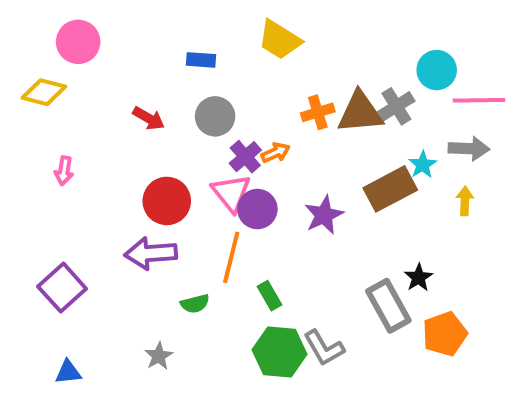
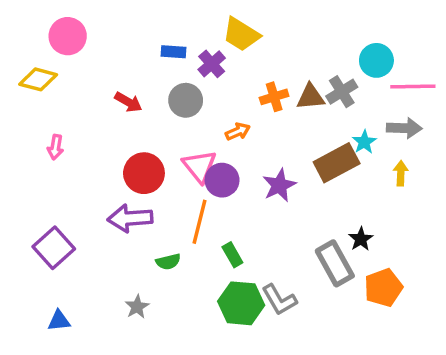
brown triangle: (360, 112) -> (311, 97), size x0.7
purple cross: (245, 157) -> (212, 64), moved

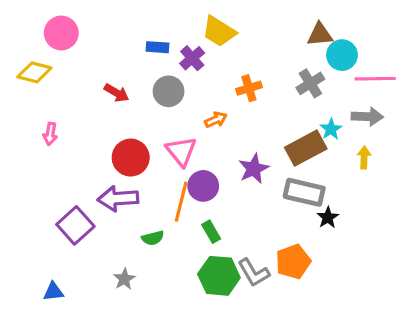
brown triangle: (311, 97) -> (320, 35), moved
purple circle: (222, 180) -> (203, 186), moved
purple square: (54, 248) -> (75, 225), moved
gray rectangle: (335, 263) -> (304, 192), moved, turned -48
orange pentagon: (383, 288) -> (293, 262), moved

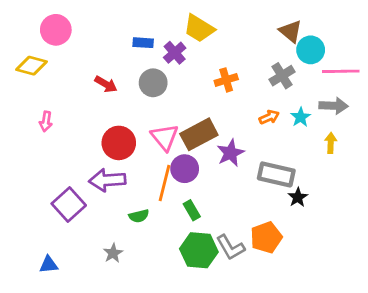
brown triangle: (320, 35) -> (291, 31), turned 45
orange arrow: (216, 120) -> (269, 117), moved
brown rectangle: (306, 148) -> (199, 134), moved

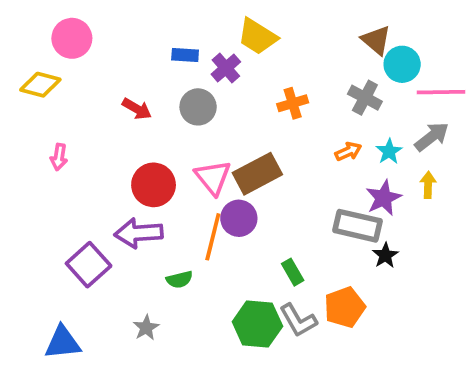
gray cross: (282, 76) -> (365, 98), turned -30
gray arrow: (334, 106) -> (432, 137), turned -40
purple star: (230, 153) -> (384, 198), moved
green rectangle: (192, 210) -> (293, 272), moved
blue triangle: (49, 265) -> (63, 343), size x1.5

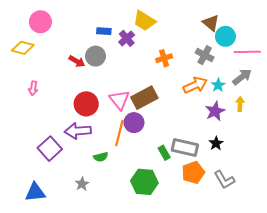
gray circle: (198, 107) -> (96, 56), moved
orange arrow: (348, 151) -> (195, 85), size x1.6
gray rectangle: (358, 226) -> (185, 148), moved
gray L-shape: (298, 320) -> (224, 180), moved

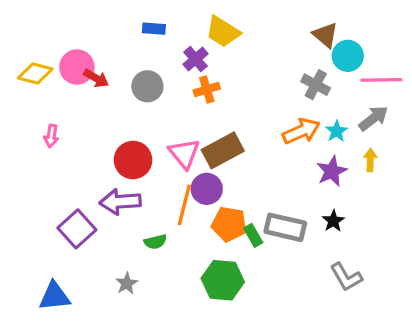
pink circle: (40, 22) -> (77, 67), moved
blue rectangle: (104, 31) -> (154, 29), moved
orange cross: (164, 58) -> (207, 89), moved
red arrow: (77, 61) -> (96, 78), moved
orange pentagon: (193, 172) -> (229, 224), moved, turned 30

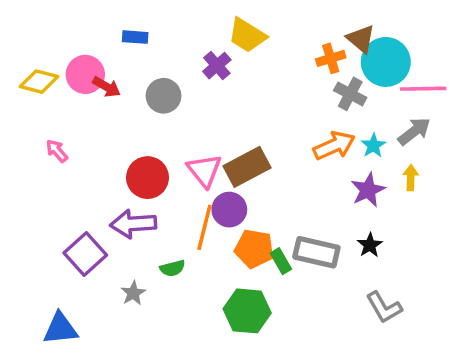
blue rectangle: (154, 29) -> (135, 37), moved
cyan circle: (348, 56) -> (386, 62), size x1.4
orange cross: (207, 89) -> (331, 58), moved
pink arrow: (51, 136) -> (57, 151), turned 130
gray star: (127, 283) -> (133, 293), moved

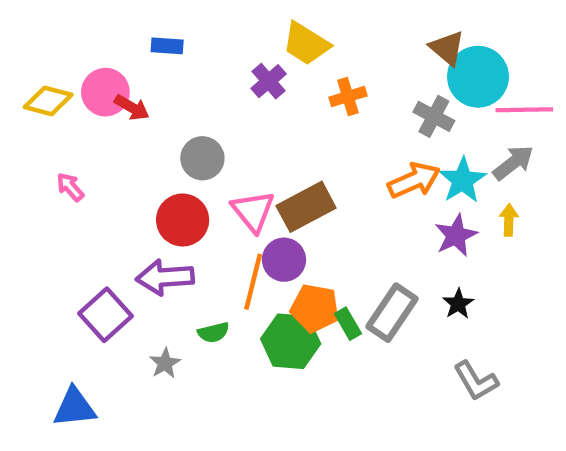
orange cross: (331, 58) -> (348, 97), moved
gray circle: (164, 96) -> (202, 158), moved
cyan star: (373, 146) -> (463, 180), size x1.5
gray rectangle: (316, 252) -> (392, 313), turned -69
green hexagon: (247, 311) -> (291, 341), moved

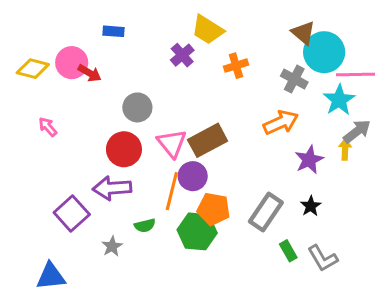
gray arrow: (513, 163) -> (357, 131), moved
cyan star: (463, 180) -> (339, 100), moved
green rectangle: (348, 324) -> (288, 251), moved

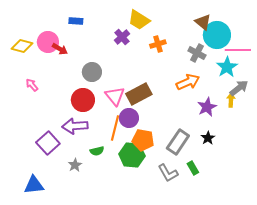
gray L-shape: (323, 258) -> (168, 173), moved

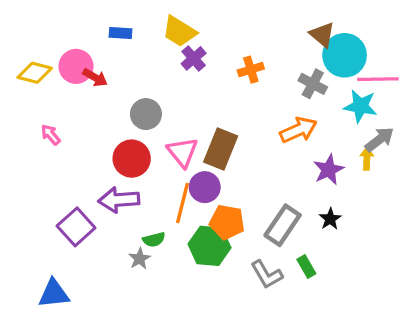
yellow trapezoid: (139, 20) -> (179, 31), moved
cyan star: (227, 67) -> (360, 106), turned -30
brown rectangle: (139, 94) -> (221, 149), turned -40
gray star: (75, 165) -> (140, 259), moved

